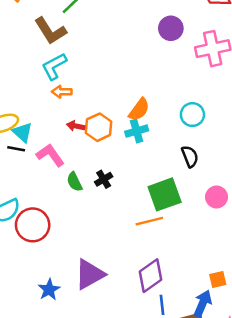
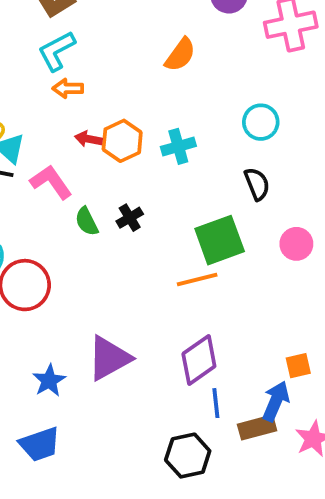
orange semicircle: (139, 109) -> (180, 55), moved

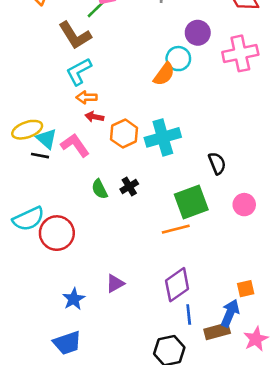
cyan circle: (261, 122) -> (178, 59), moved
red arrow: (88, 139) -> (94, 117), moved
cyan cross: (178, 146) -> (163, 137), size x1.5
pink L-shape: (51, 182) -> (75, 145), moved
purple triangle: (109, 358) -> (115, 283), size x0.6

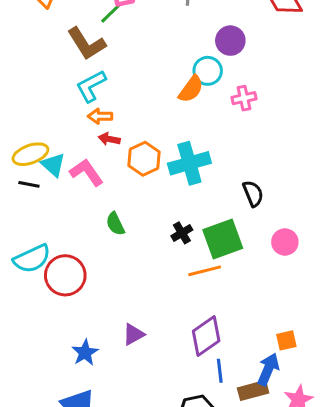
pink cross: (240, 53) -> (244, 98), moved, size x0.6
black line: (40, 156) -> (29, 184), moved
black cross: (129, 187) -> (182, 233), moved

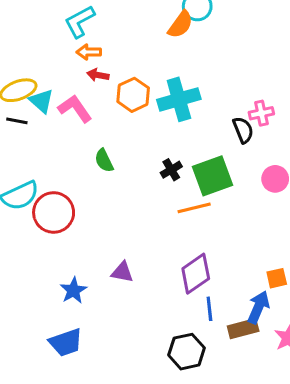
pink cross: (244, 98) -> (261, 113), moved
purple triangle: (133, 334) -> (122, 272), turned 40

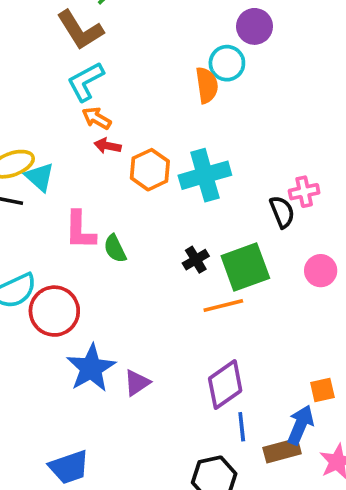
orange semicircle: (180, 25) -> (207, 85), turned -44
orange arrow: (89, 52) -> (97, 118), turned 30
pink L-shape: (75, 109) -> (80, 230), moved, turned -144
purple triangle: (122, 272) -> (137, 383), turned -45
blue star: (73, 290) -> (91, 368), moved, size x1.5

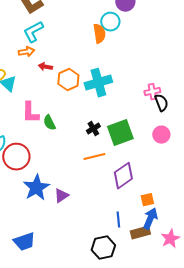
orange arrow: (97, 118) -> (26, 52), moved, turned 140
black semicircle: (282, 212) -> (161, 103), moved
orange line: (223, 306) -> (94, 157), moved
purple diamond: (225, 385) -> (123, 176), moved
orange square: (322, 390) -> (147, 200), moved

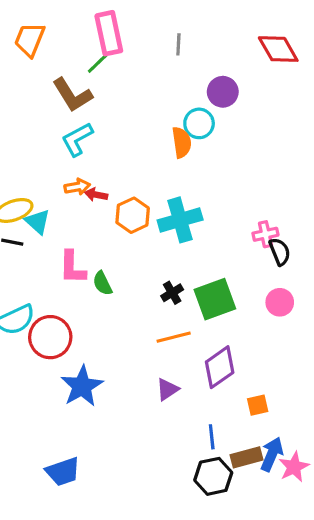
orange arrow: (26, 52) -> (77, 187), moved
purple triangle: (61, 196) -> (167, 389), moved
blue arrow: (150, 219) -> (272, 454), moved
black hexagon: (103, 248) -> (213, 476), moved

